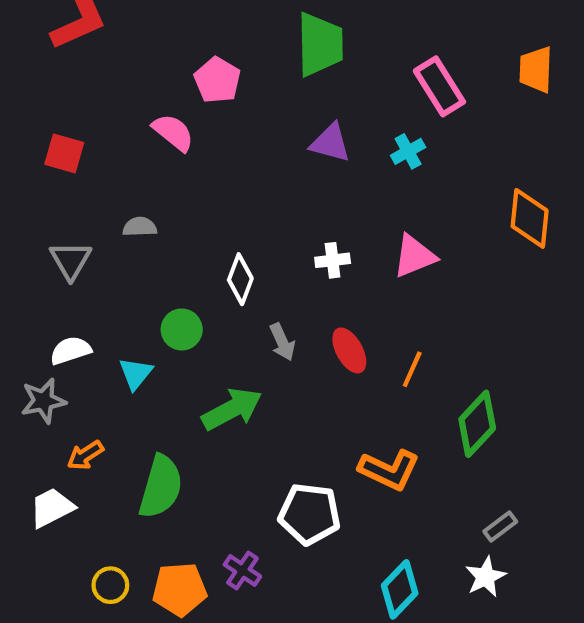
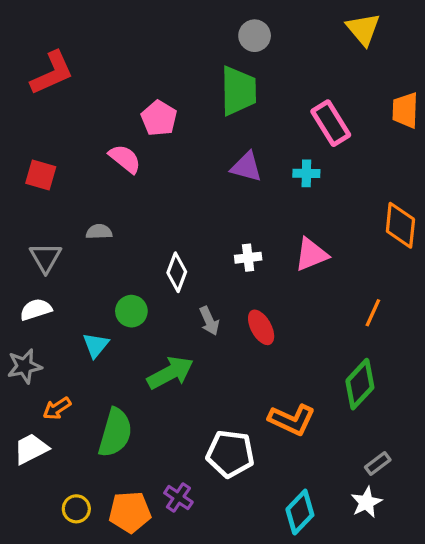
cyan cross: (408, 151) -> (306, 173), turned 30
white semicircle: (71, 350) -> (36, 310), moved
orange line: (412, 369) -> (373, 313), moved

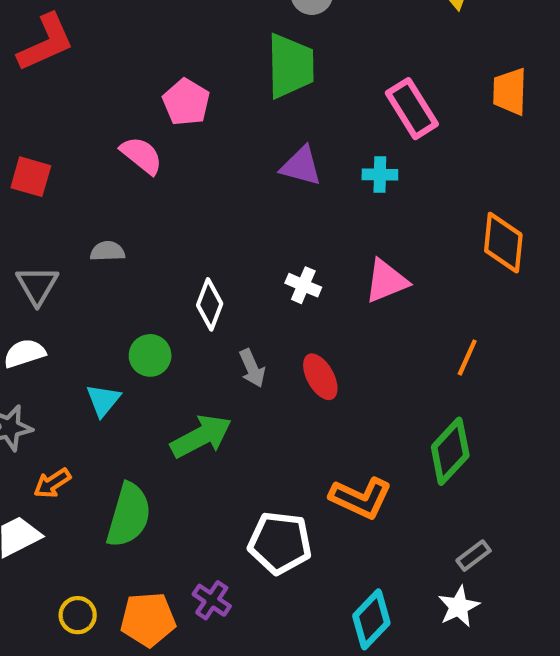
white cross: (248, 258) -> (303, 285), turned 30

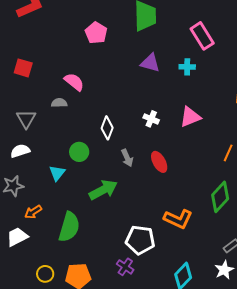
pink semicircle: (142, 155) -> (74, 82), moved
purple cross: (212, 600) -> (125, 267), moved

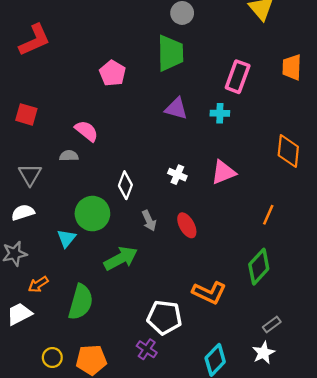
pink rectangle: (202, 36) -> (238, 77), turned 52
green circle: (79, 152) -> (92, 214), size x1.5

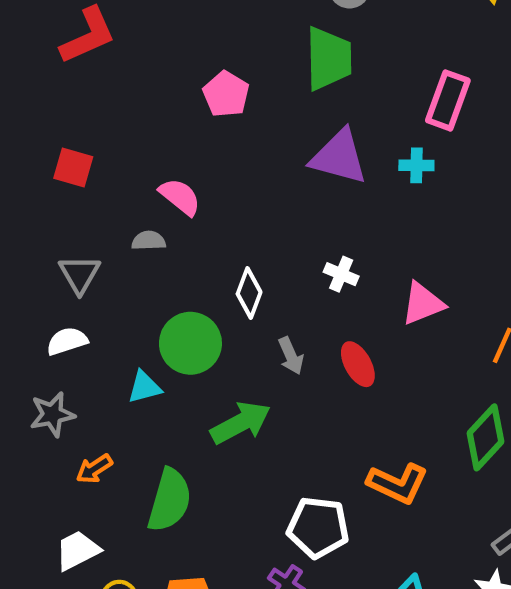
purple triangle: (176, 109) -> (339, 157), size x1.4
pink triangle: (223, 172) -> (423, 303), moved
cyan triangle: (66, 238) -> (144, 387), turned 36
white trapezoid: (19, 314) -> (77, 550), moved

